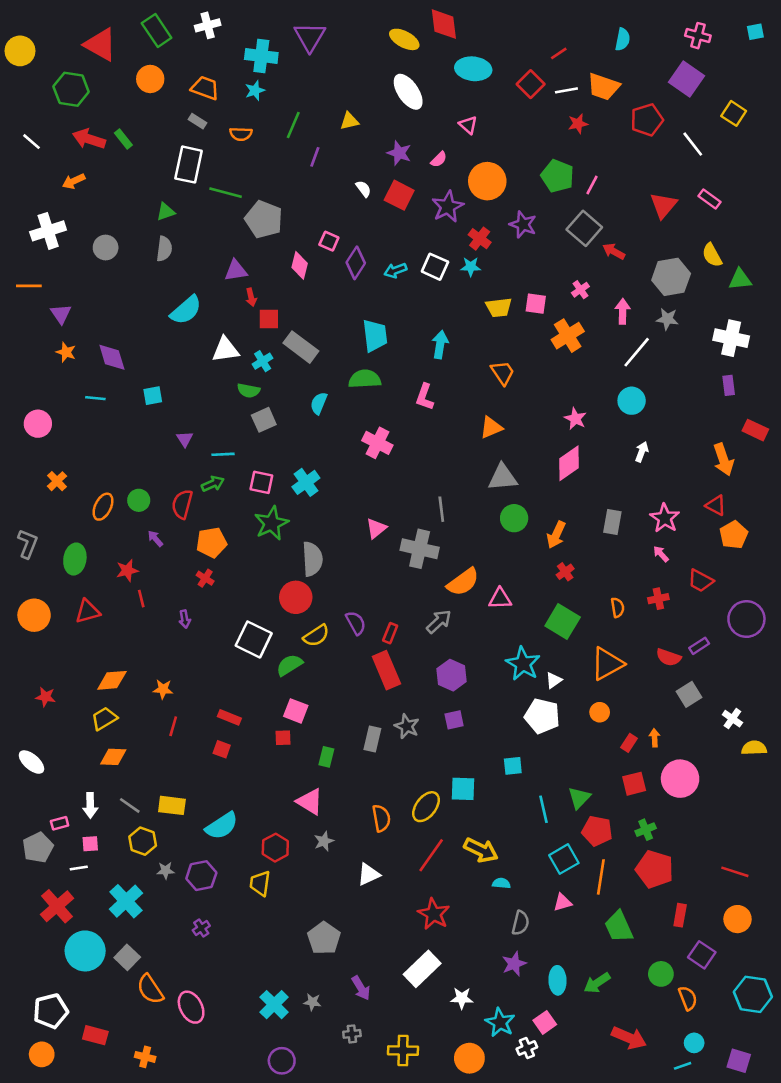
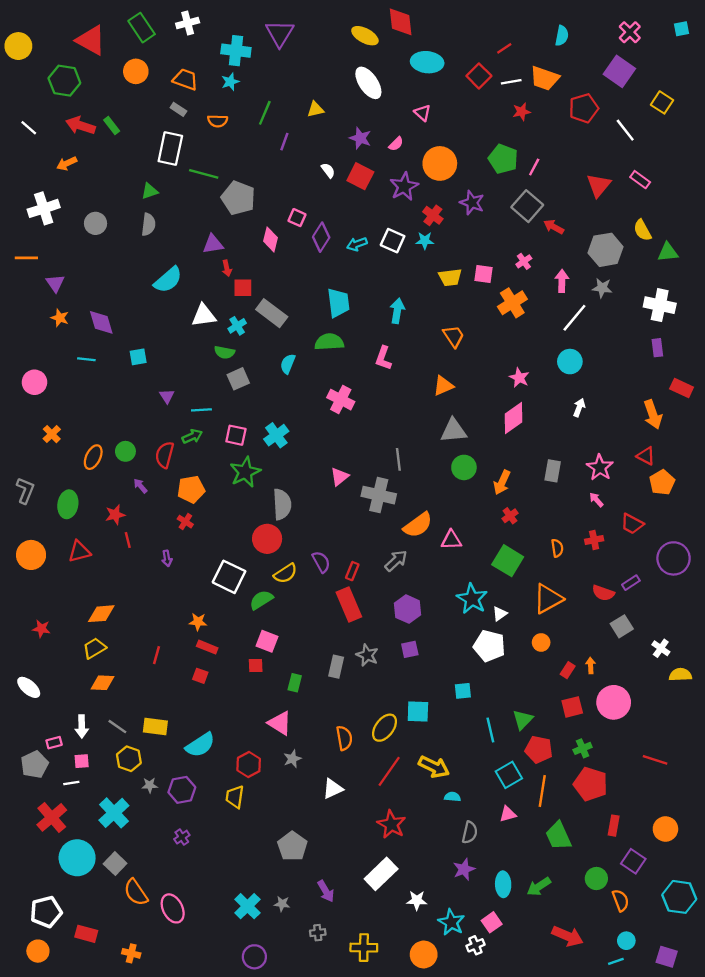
pink cross: (698, 36) -> (630, 32), turned 30
orange star: (163, 689) -> (198, 622), moved
red line: (735, 872) -> (655, 760), moved

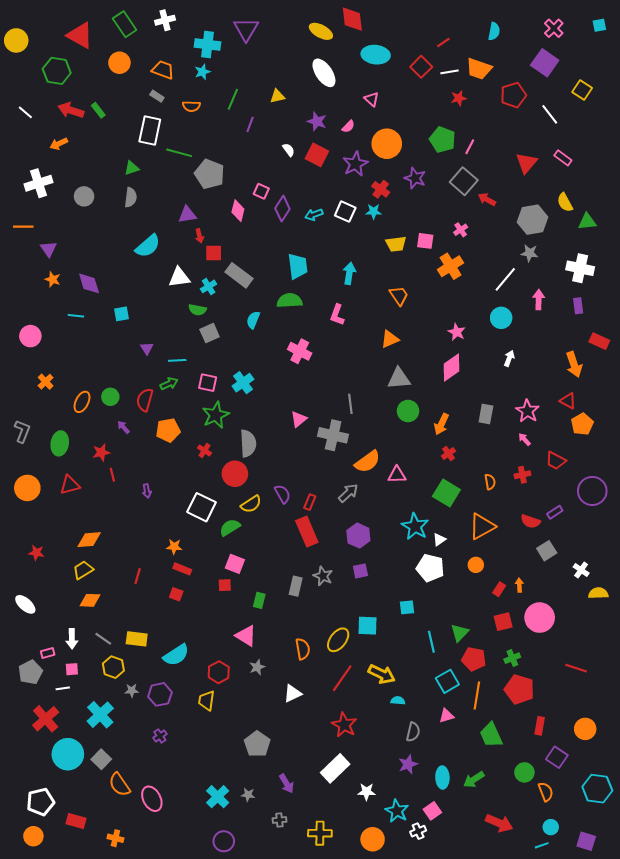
pink arrow: (562, 281) -> (539, 300), moved
red cross: (185, 522) -> (205, 450), moved

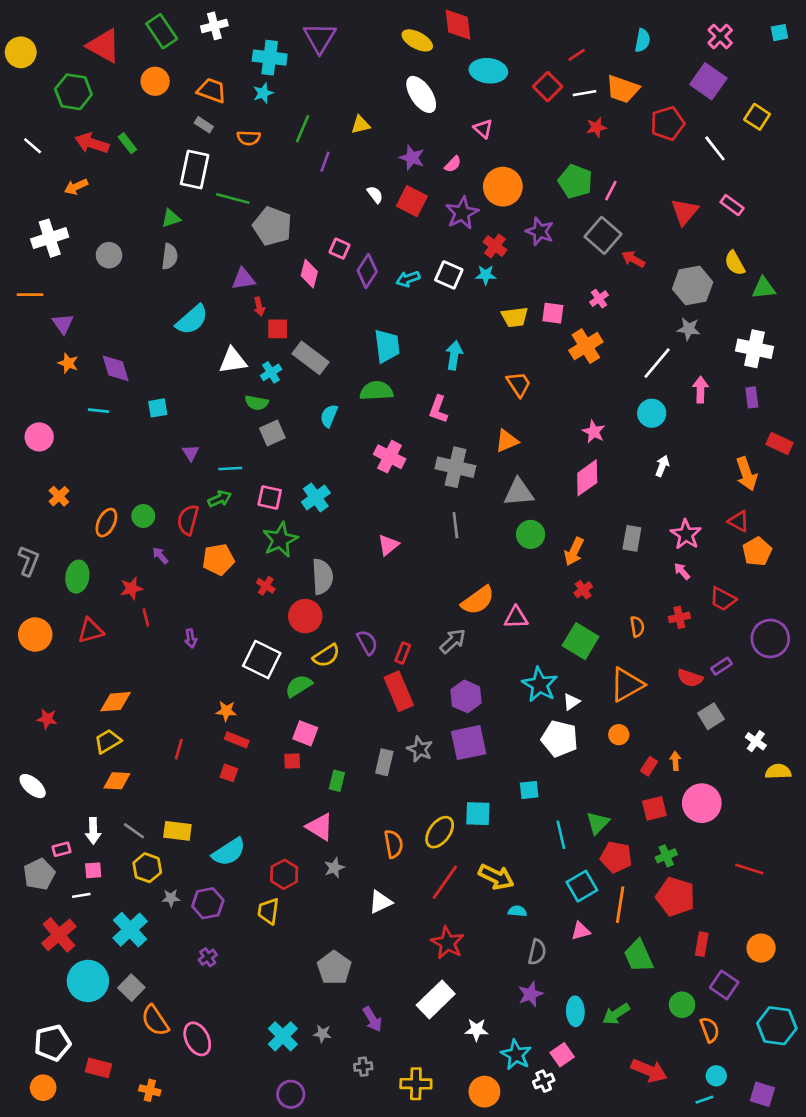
gray cross: (333, 435) -> (455, 467), moved
purple square: (360, 571) -> (469, 743), size x1.8

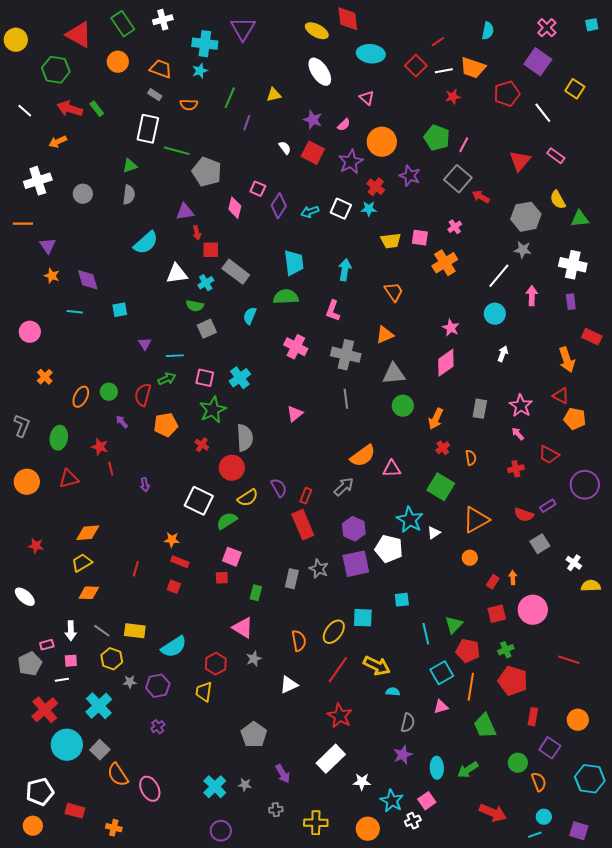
orange pentagon: (757, 552) -> (575, 419), turned -30
red star: (131, 588) -> (100, 447), turned 30
orange semicircle: (637, 627) -> (471, 458), moved
white pentagon: (559, 739) -> (389, 549), moved

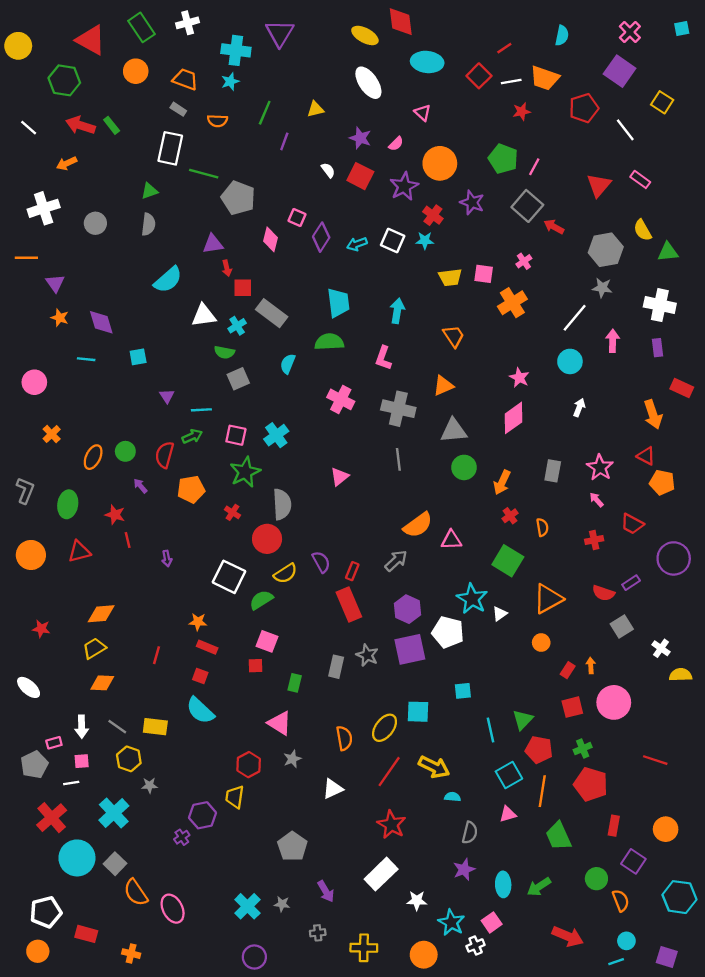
cyan semicircle: (174, 647) -> (200, 710), moved, turned 76
purple hexagon: (158, 686) -> (203, 815), moved

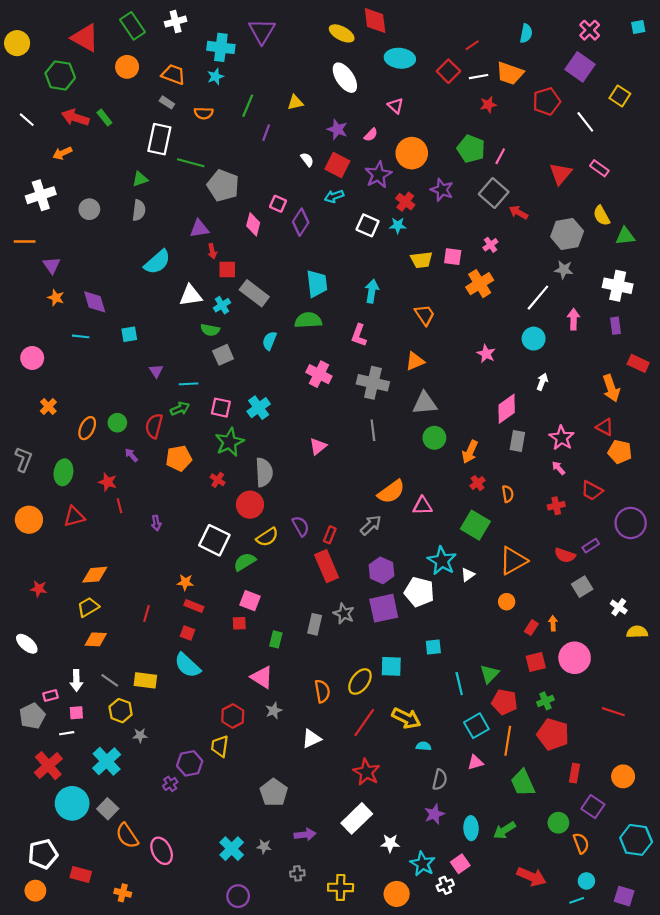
cyan arrow: (357, 244) -> (334, 196), moved
pink diamond: (514, 418) -> (507, 409), moved
purple arrow: (326, 891) -> (305, 835), turned -66

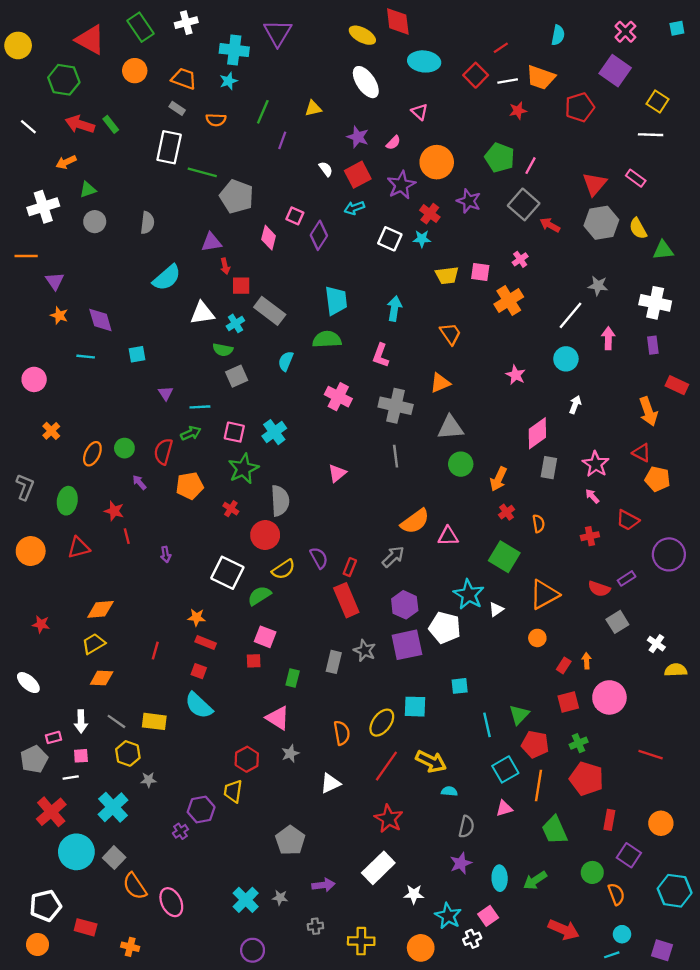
white line: (585, 122) -> (651, 135), moved, turned -50
red square: (337, 165) -> (358, 175), turned 35
green triangle: (140, 179) -> (88, 190), moved
gray hexagon: (567, 234) -> (601, 223), moved

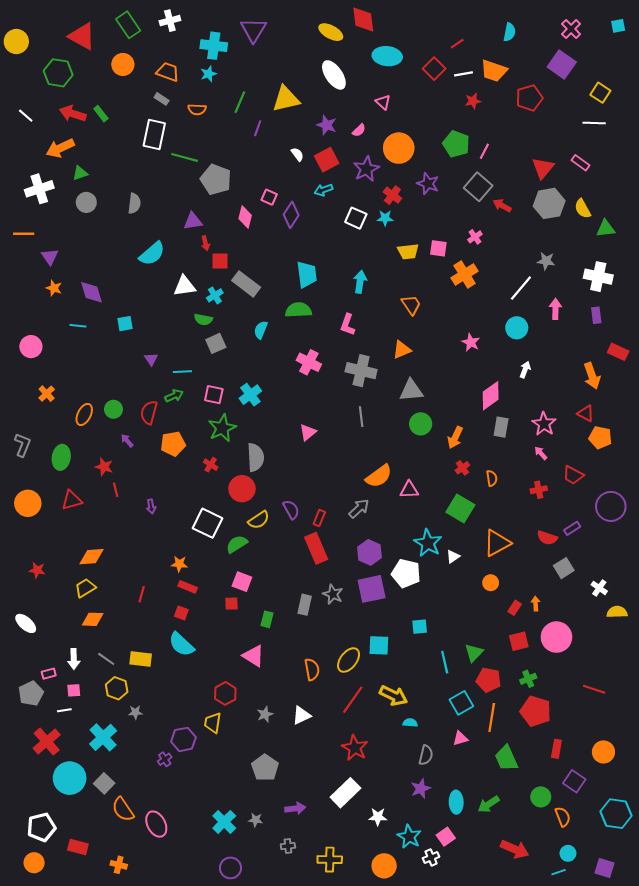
yellow triangle: (313, 108) -> (286, 99), size x1.8
orange arrow: (66, 162) -> (60, 148), size x1.5
gray star: (290, 753) -> (265, 714), moved

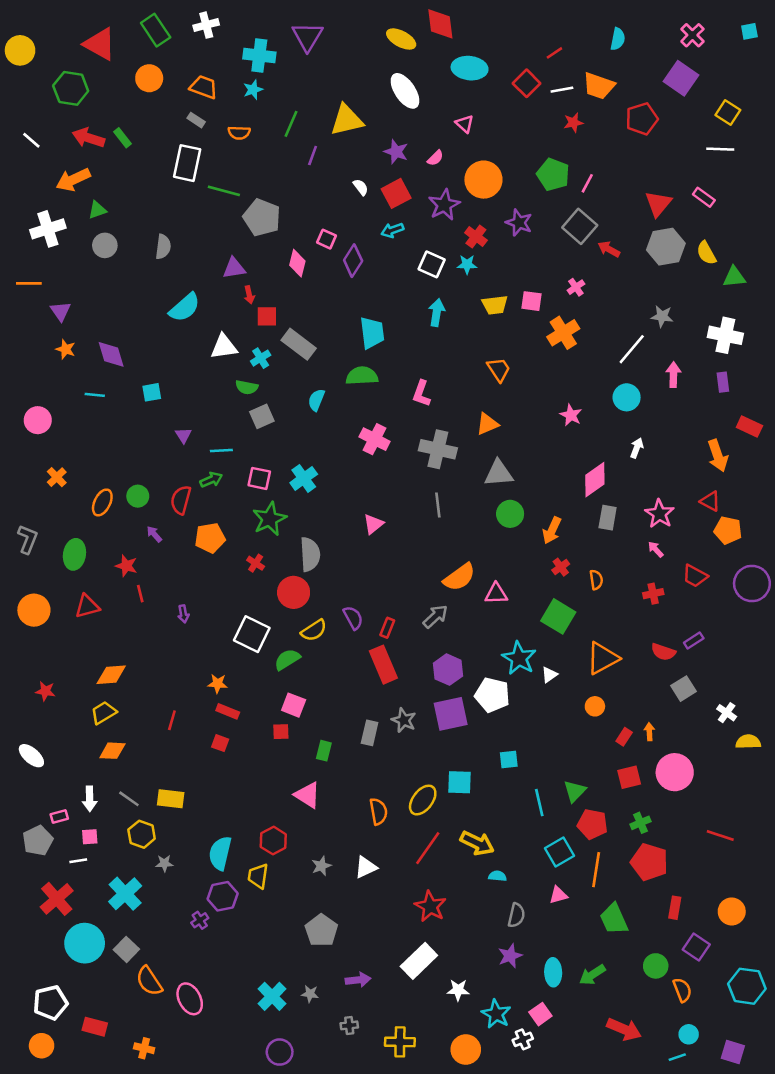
cyan arrow: (360, 282) -> (437, 313), moved
purple circle: (611, 506) -> (752, 583), moved
cyan semicircle: (181, 644) -> (220, 853), moved, turned 60

